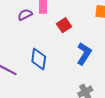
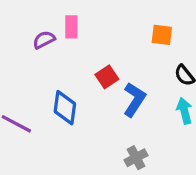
red square: (64, 25) -> (107, 77), moved

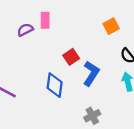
orange square: (162, 35) -> (111, 26), turned -35
blue diamond: (65, 108) -> (55, 85), moved

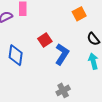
blue diamond: (55, 85) -> (16, 55), moved

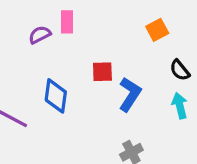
red square: (45, 40) -> (102, 72), turned 32

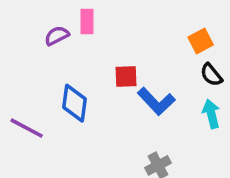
orange square: (157, 30) -> (201, 41), moved
blue L-shape: (130, 94) -> (156, 101), turned 104

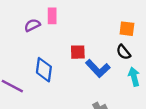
orange square: (201, 41) -> (127, 29), turned 35
black semicircle: (211, 75) -> (123, 52), moved

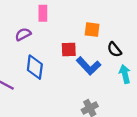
purple semicircle: (32, 25) -> (23, 34), moved
orange square: (127, 29) -> (92, 30), moved

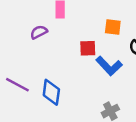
blue diamond: (35, 67) -> (51, 92), moved

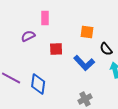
red square: (88, 48) -> (56, 49), moved

